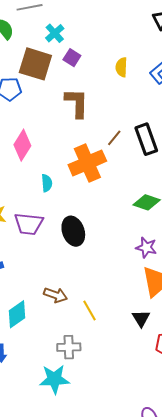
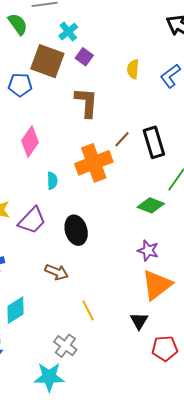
purple trapezoid: (29, 224) -> (32, 220), turned -56
brown arrow: (56, 295) -> (57, 272), moved
gray cross: (69, 347) -> (65, 346), turned 35

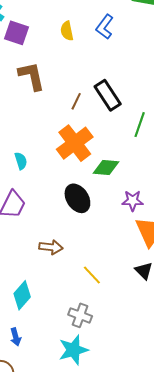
purple square: (84, 57) -> (17, 33), size x1.4
orange cross: (94, 163) -> (75, 143), moved
green diamond: (151, 205) -> (106, 167), moved
black ellipse: (76, 230) -> (77, 198), moved

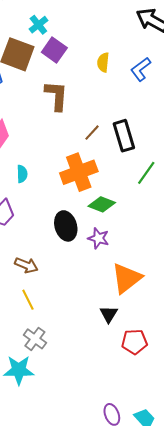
purple star: (133, 201) -> (98, 238), moved
yellow line: (92, 275) -> (28, 300), moved

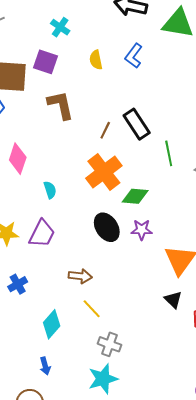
cyan cross: (38, 25) -> (60, 27), moved
green line: (146, 173) -> (169, 153), turned -30

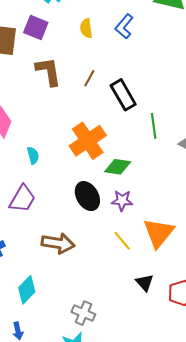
brown line: (105, 130) -> (89, 78), moved
brown arrow: (80, 276) -> (58, 243), size x1.4
black triangle: (173, 300) -> (145, 283), moved
yellow line: (92, 309) -> (122, 241), moved

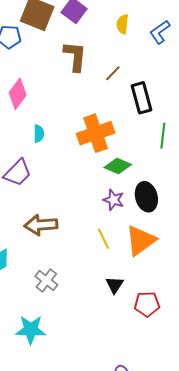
black ellipse: (87, 196) -> (146, 197), moved
brown arrow: (58, 243) -> (41, 225), turned 152
gray cross: (83, 313) -> (46, 280), moved

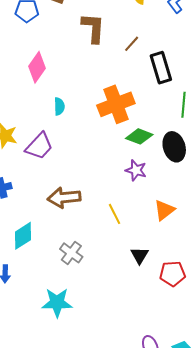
black ellipse: (146, 197) -> (174, 147), moved
yellow line: (103, 239) -> (114, 214), moved
orange triangle: (141, 240) -> (164, 210), size x0.7

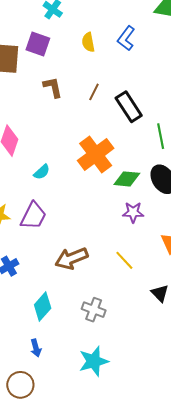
brown L-shape: (93, 28) -> (53, 87), size x0.7
cyan semicircle: (59, 106) -> (42, 172), turned 66

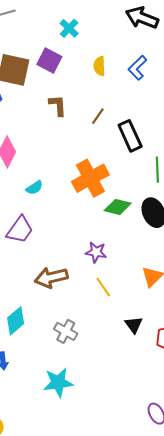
purple star: (133, 212) -> (96, 252), moved

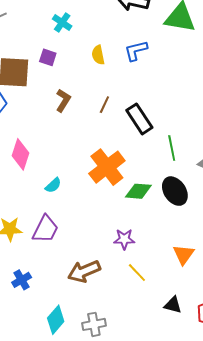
purple square: (49, 61) -> (48, 57), size x0.7
blue L-shape: (137, 68) -> (136, 51), turned 40
brown L-shape: (58, 105) -> (63, 100), turned 45
black triangle: (134, 325) -> (173, 305), turned -30
gray cross: (66, 331) -> (94, 324), moved, turned -30

